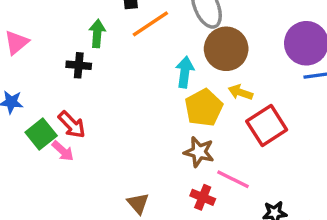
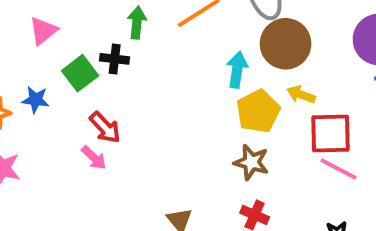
red square: (267, 125) -> (331, 134), turned 30
green square: (41, 134) -> (80, 73), moved
pink line: (233, 179) -> (339, 169), moved

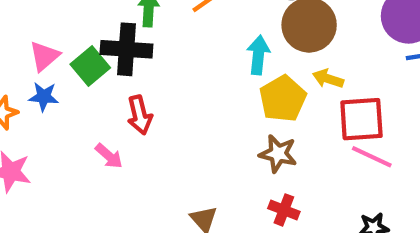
pink triangle: (43, 31) -> (44, 56), moved
black cross: (115, 59) -> (126, 49), size x1.6
red arrow: (105, 127) -> (140, 115), moved, turned 32

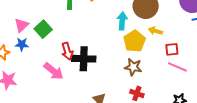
black cross: (126, 49) -> (84, 59), moved
red square: (361, 119) -> (172, 49), size x0.6
pink arrow: (109, 156) -> (54, 71), size x1.5

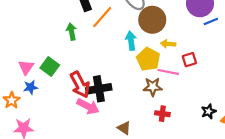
red arrow: (67, 51) -> (80, 85), size x1.4
pink line: (177, 67) -> (168, 72), moved
pink arrow: (54, 71) -> (88, 106), moved

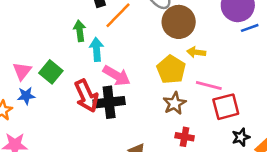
cyan arrow: (131, 41) -> (97, 49), moved
red square: (189, 60) -> (226, 107), moved, size x1.5
pink line: (168, 72) -> (209, 85), moved
brown star: (153, 87) -> (175, 103), turned -30
pink arrow: (88, 106) -> (117, 76), moved

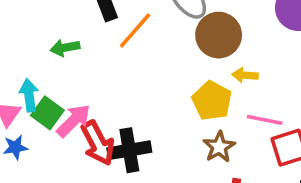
green arrow: (80, 31) -> (65, 48), moved, turned -90
cyan arrow: (97, 49) -> (29, 95), moved
pink arrow: (117, 76) -> (74, 121), moved, turned -72

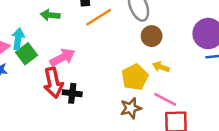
brown circle: (219, 35) -> (152, 36), size x0.7
pink arrow: (74, 121) -> (62, 57), moved
black cross: (129, 150) -> (72, 93), size x0.7

